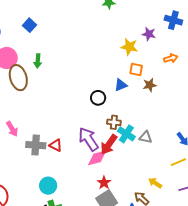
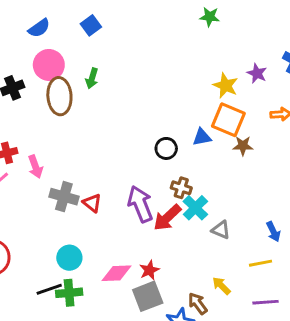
orange square: (136, 69) -> (228, 120), size x1.6
gray triangle: (145, 137) -> (221, 230), moved
pink diamond: (97, 158) -> (117, 273), moved

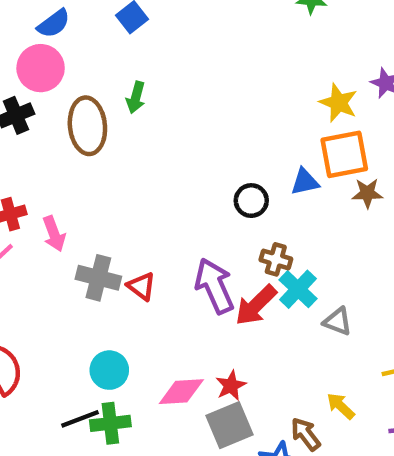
pink circle: (49, 65) -> (41, 68), moved
orange square: (228, 120) -> (344, 154), turned -32

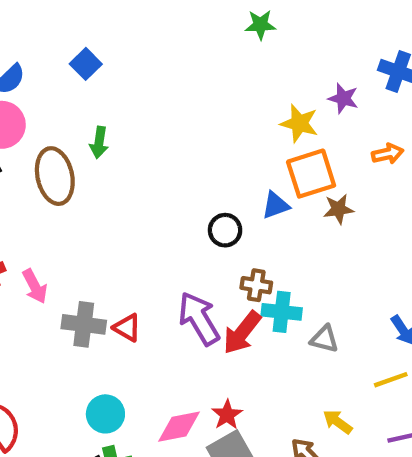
cyan cross: (298, 289) -> (282, 312), turned -30

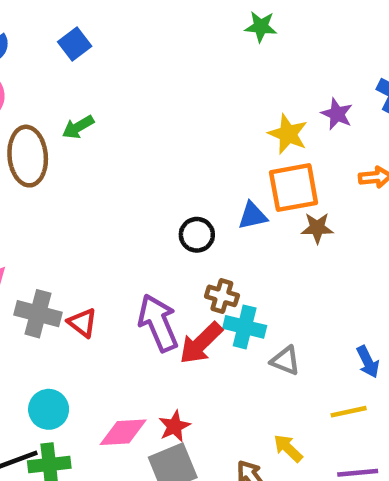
green arrow: (99, 142) -> (78, 127), turned 44

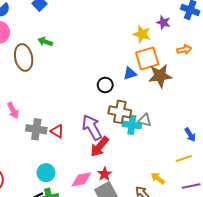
green arrow: (78, 127) -> (45, 42), turned 56
brown star: (317, 228) -> (160, 76), size x1.6
brown cross: (222, 296) -> (120, 112), size x1.5
red arrow: (201, 343) -> (99, 147), moved
gray triangle: (285, 361) -> (145, 120), moved

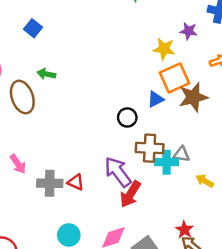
red star: (105, 174) -> (184, 230), moved
yellow arrow: (158, 178) -> (205, 181), moved

